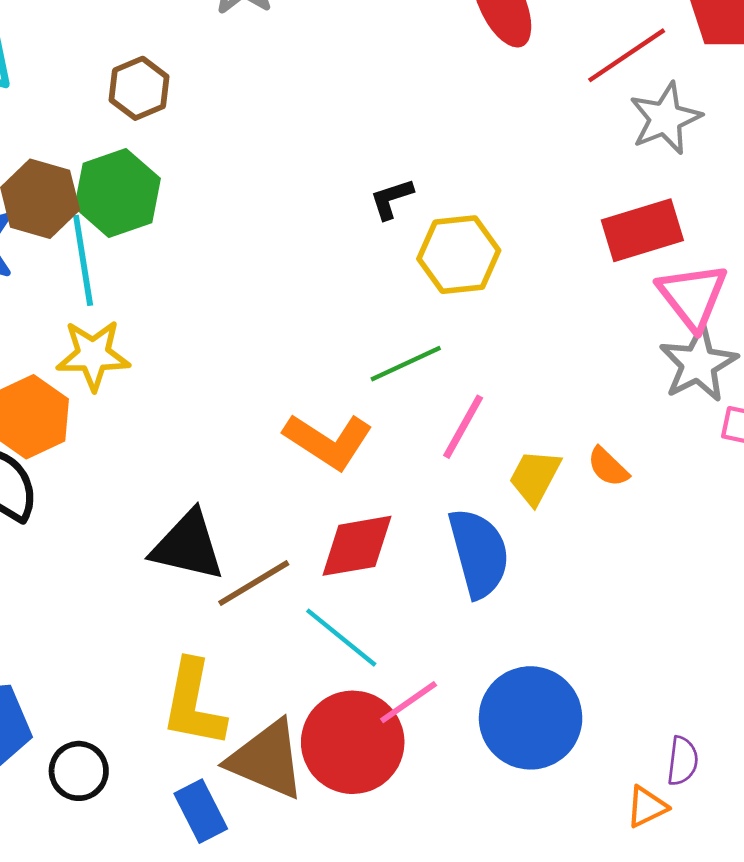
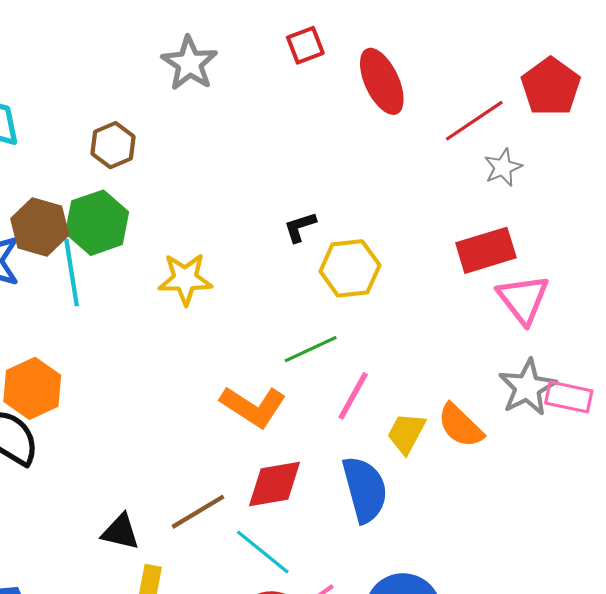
gray star: (665, 118) -> (503, 167), size x0.7
yellow star: (93, 355) -> (185, 279), moved
gray star: (698, 364) -> (527, 387), moved
orange semicircle: (608, 467) -> (460, 426), size x1.5
black triangle: (188, 546) -> (120, 532), moved, size x0.7

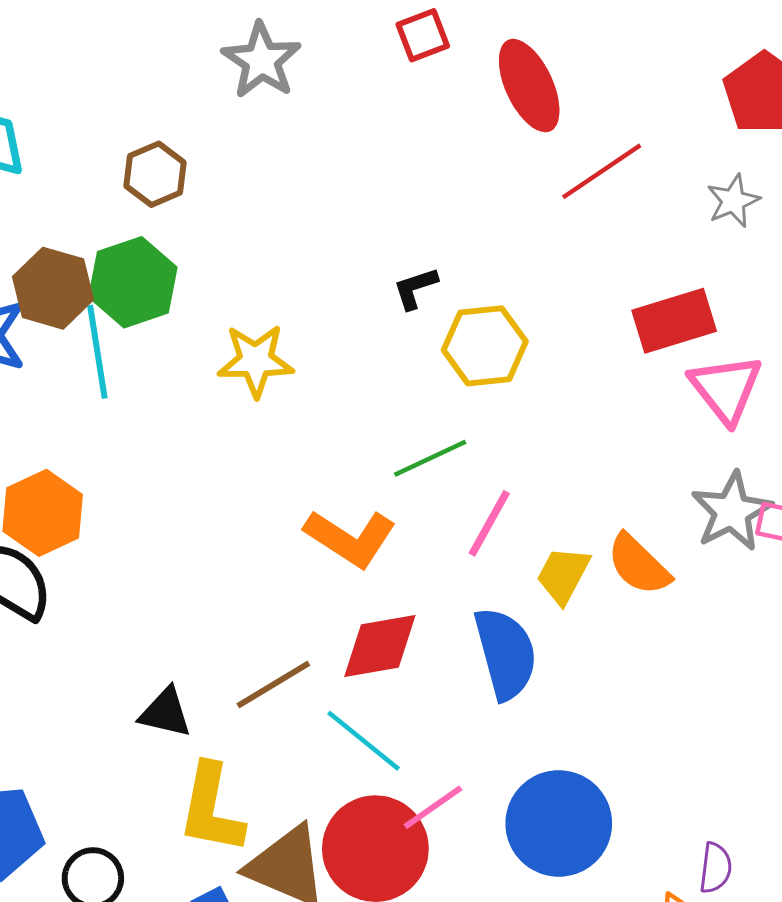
red line: (474, 121) -> (602, 171), moved
gray star: (503, 167) -> (733, 201), moved

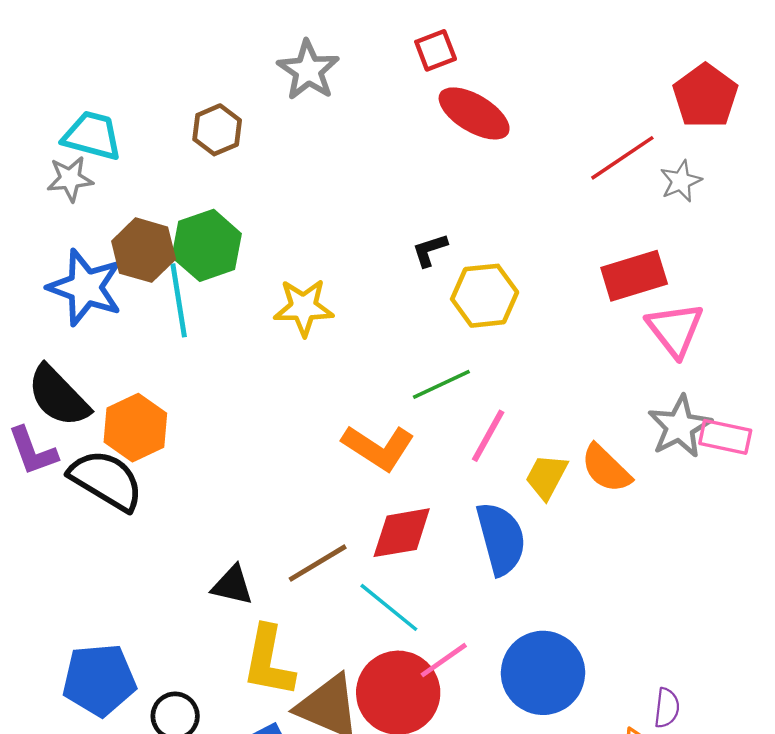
red ellipse: (529, 86) -> (474, 113), moved, turned -34
red line: (602, 171) -> (622, 158), moved
brown hexagon: (155, 174) -> (217, 130), moved

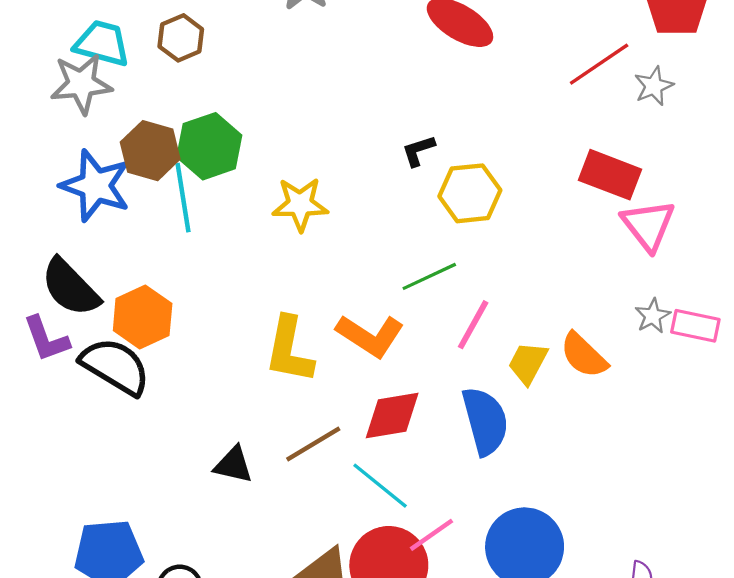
brown hexagon: (217, 130) -> (181, 38), moved
gray star: (70, 179) -> (81, 84), size x1.4
red rectangle: (634, 276) -> (610, 175), turned 38
gray star: (680, 426) -> (653, 316), size x0.6
yellow L-shape: (269, 661) -> (289, 350), moved

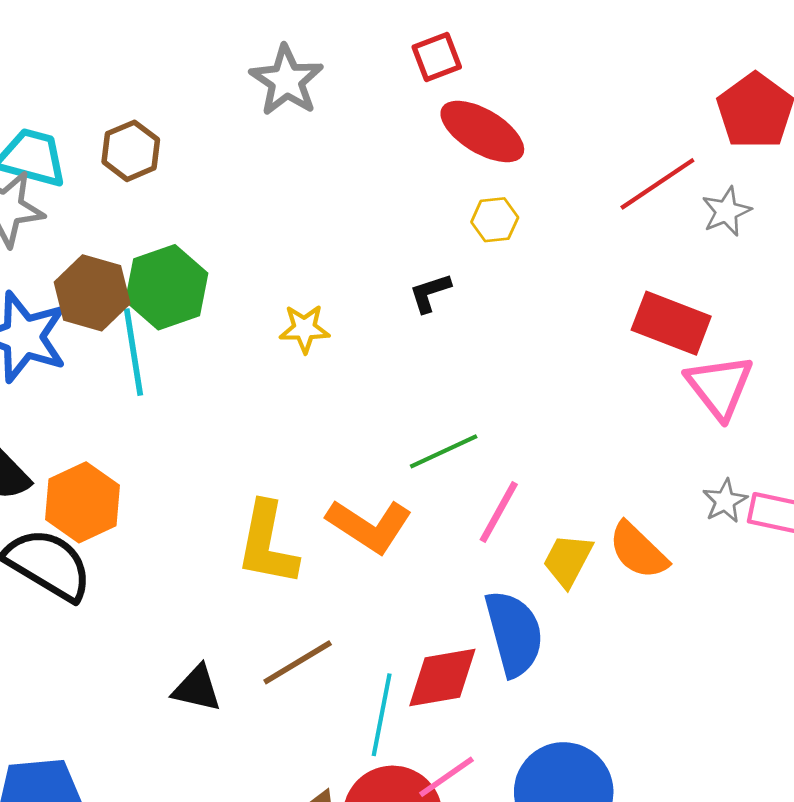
yellow hexagon: (470, 193) -> (495, 220), moved, size x0.6
yellow star: (300, 204) -> (304, 329), moved, size x0.7
red diamond: (392, 416) -> (442, 677), moved
cyan line: (380, 486) -> (382, 715), turned 62

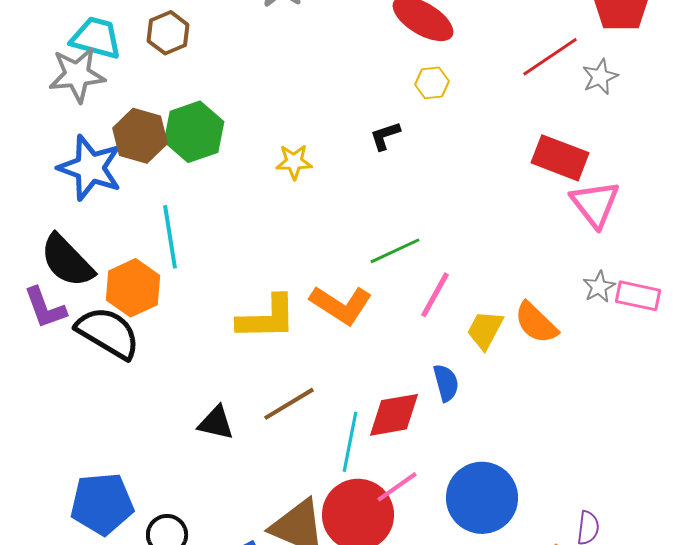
cyan line: (134, 352) -> (170, 237), moved
yellow L-shape: (267, 544) -> (267, 318), turned -102
blue semicircle: (514, 633) -> (446, 383), size x0.6

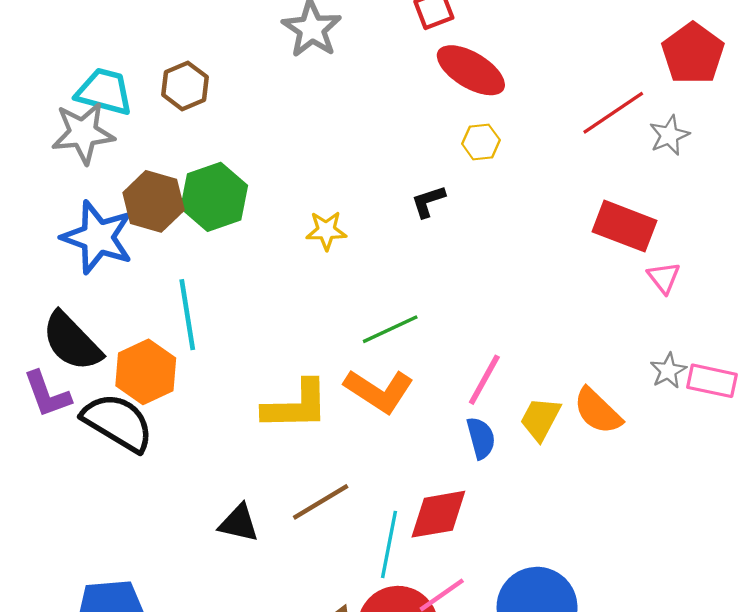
pink triangle: (595, 204) -> (664, 278), size x0.6
green line: (395, 251) -> (390, 329), moved
blue semicircle: (446, 383) -> (481, 438), moved

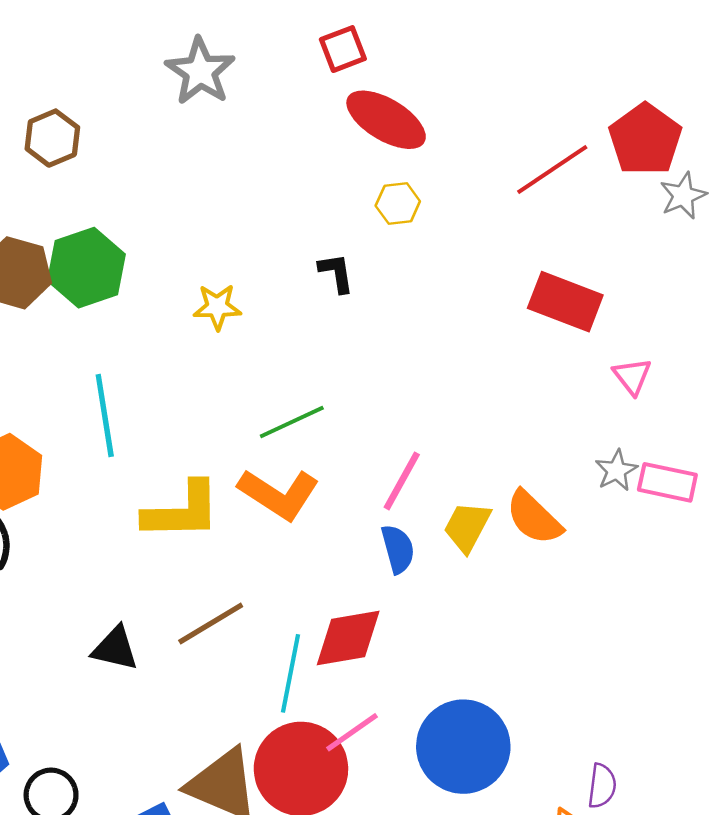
red pentagon: (693, 53) -> (645, 139), moved
gray star: (669, 135) -> (683, 196), moved
black L-shape: (428, 201) -> (336, 273), turned 99
pink triangle: (664, 278) -> (632, 376), moved
cyan line: (187, 315) -> (105, 416), moved

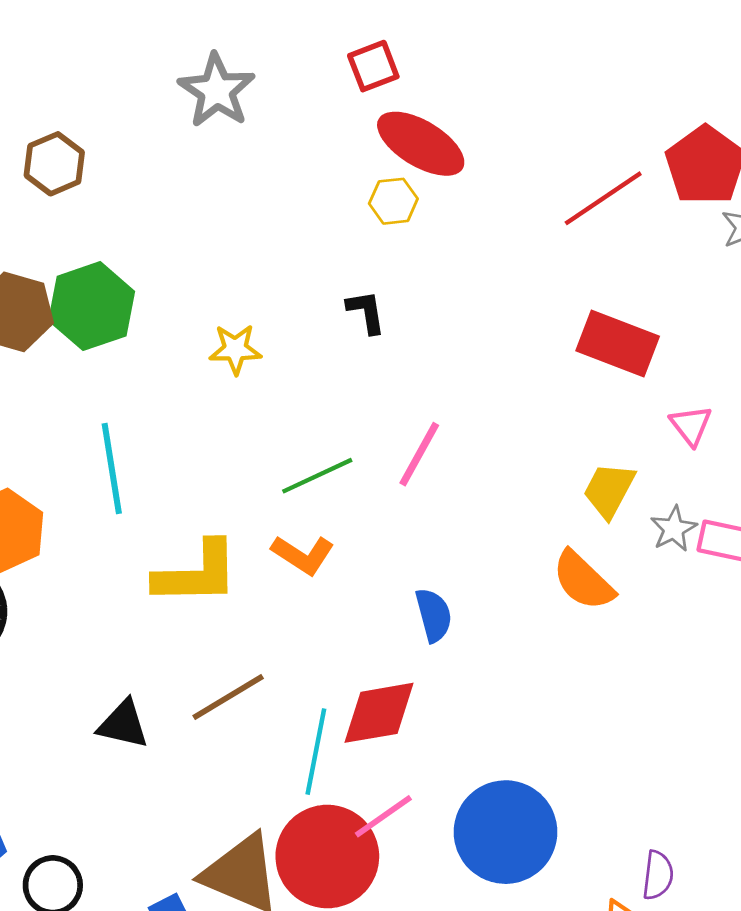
yellow hexagon: (398, 203) -> (393, 201), moved
pink line: (402, 481) -> (419, 454), moved
orange L-shape: (279, 494) -> (303, 555), size x0.7
yellow trapezoid: (467, 527) -> (609, 490), moved

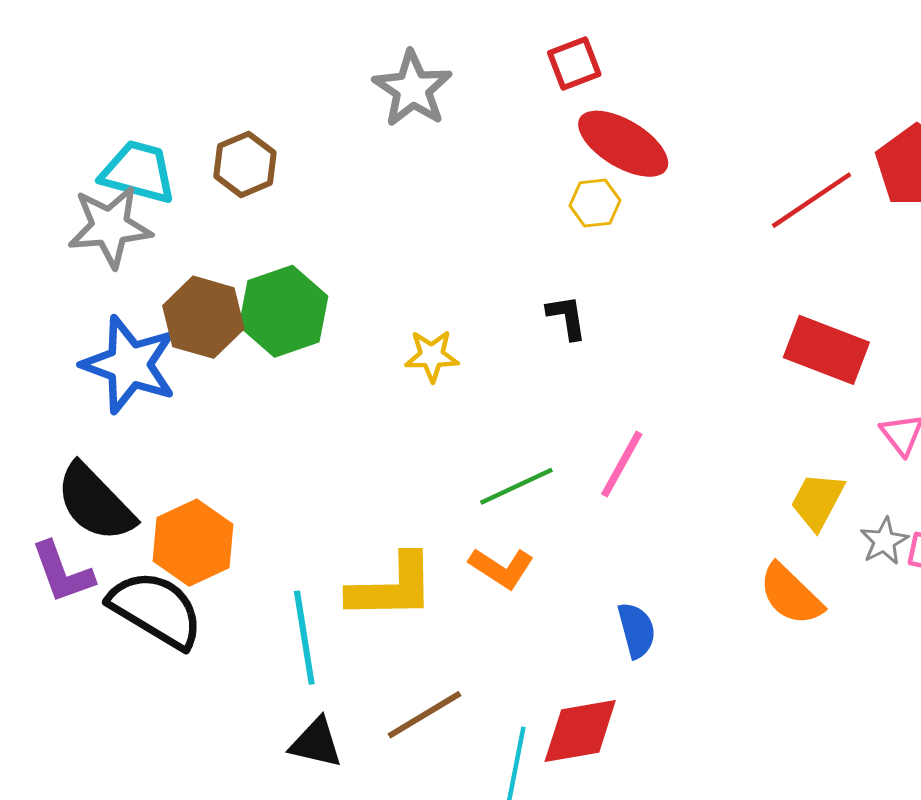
cyan line: (112, 468) -> (304, 638), moved

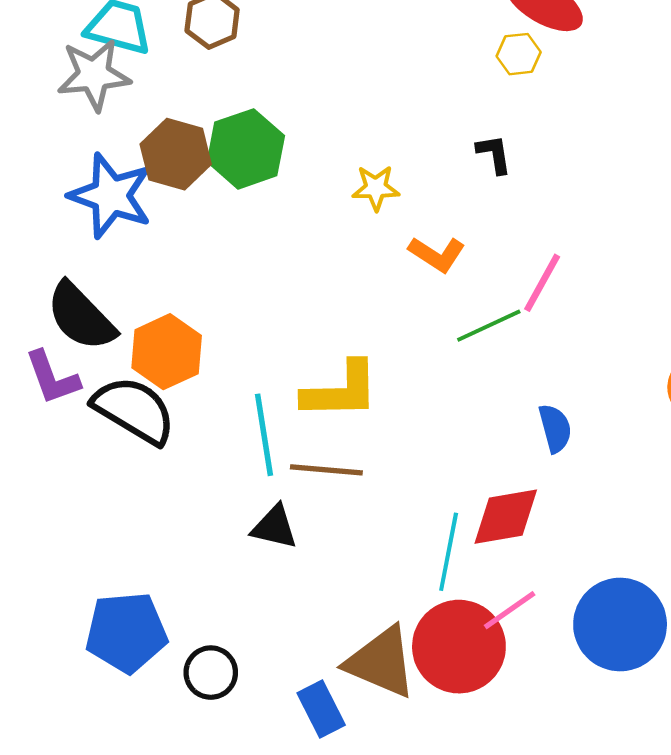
green line: (516, 486) -> (489, 326), moved
orange L-shape: (502, 568) -> (437, 254), moved
brown line: (424, 715) -> (326, 470), moved, turned 36

